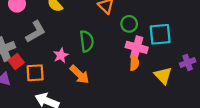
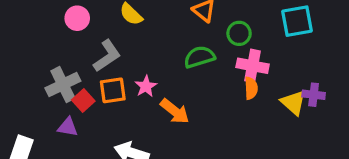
cyan square: (160, 34) -> (297, 21), moved
green semicircle: (87, 41) -> (199, 57), moved, turned -95
purple cross: (188, 62) -> (314, 95), moved, turned 32
orange square: (35, 73) -> (113, 90), moved

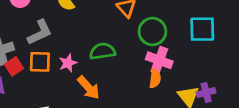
green circle: (239, 33) -> (152, 32), size x1.4
green semicircle: (199, 57) -> (102, 51), moved
purple cross: (314, 95) -> (206, 93), turned -30

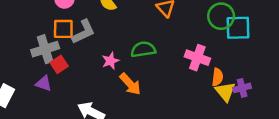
green circle: (152, 32) -> (221, 16), moved
orange square: (40, 62) -> (63, 29), moved
orange semicircle: (155, 79) -> (217, 77), moved

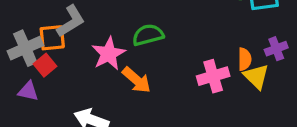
orange square: (63, 29) -> (52, 38), moved
pink cross: (197, 58) -> (213, 76), moved, turned -30
pink star: (110, 61) -> (109, 54), size x1.5
purple cross: (242, 88) -> (276, 49), moved

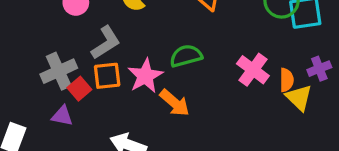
orange square: (52, 38) -> (107, 76), moved
pink cross: (213, 76) -> (253, 70), moved, turned -36

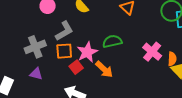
red square: (79, 89) -> (76, 67), moved

